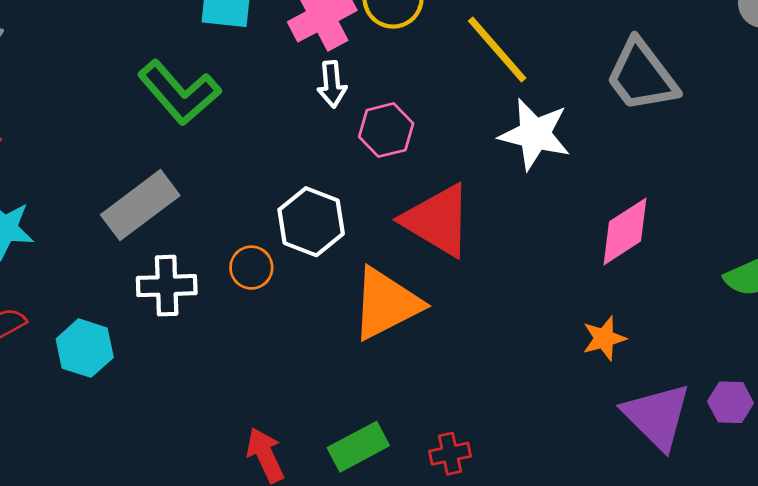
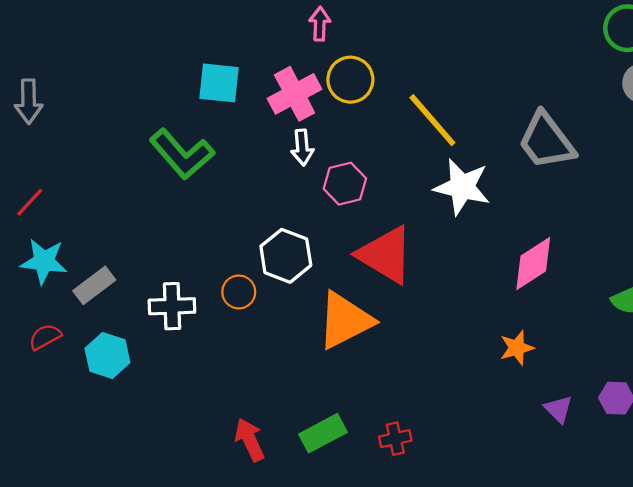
gray rectangle: (140, 205) -> (94, 285), moved, size x0.7
purple triangle: (657, 416) -> (558, 409), size x0.5

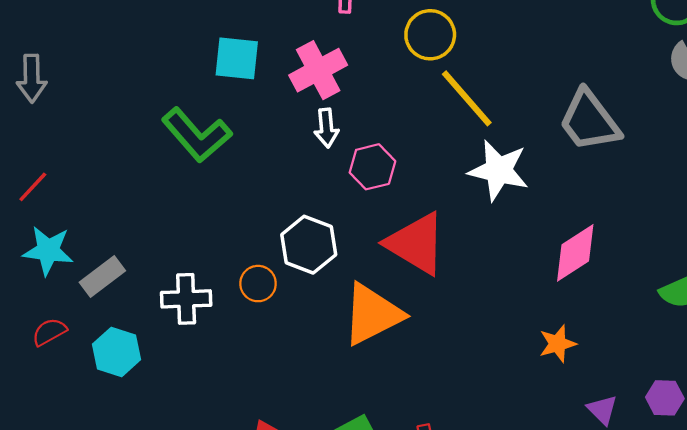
yellow circle: (350, 80) -> (430, 35), moved

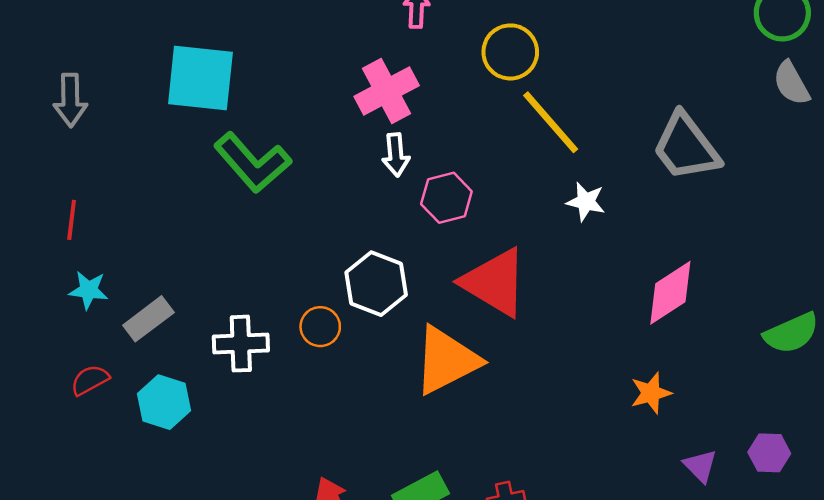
cyan square: (237, 58) -> (200, 78), moved, size x1.4
white star: (499, 170) -> (586, 202), size x0.6
red line: (33, 187) -> (72, 220), turned -36
cyan star: (48, 251) -> (89, 290), size x0.7

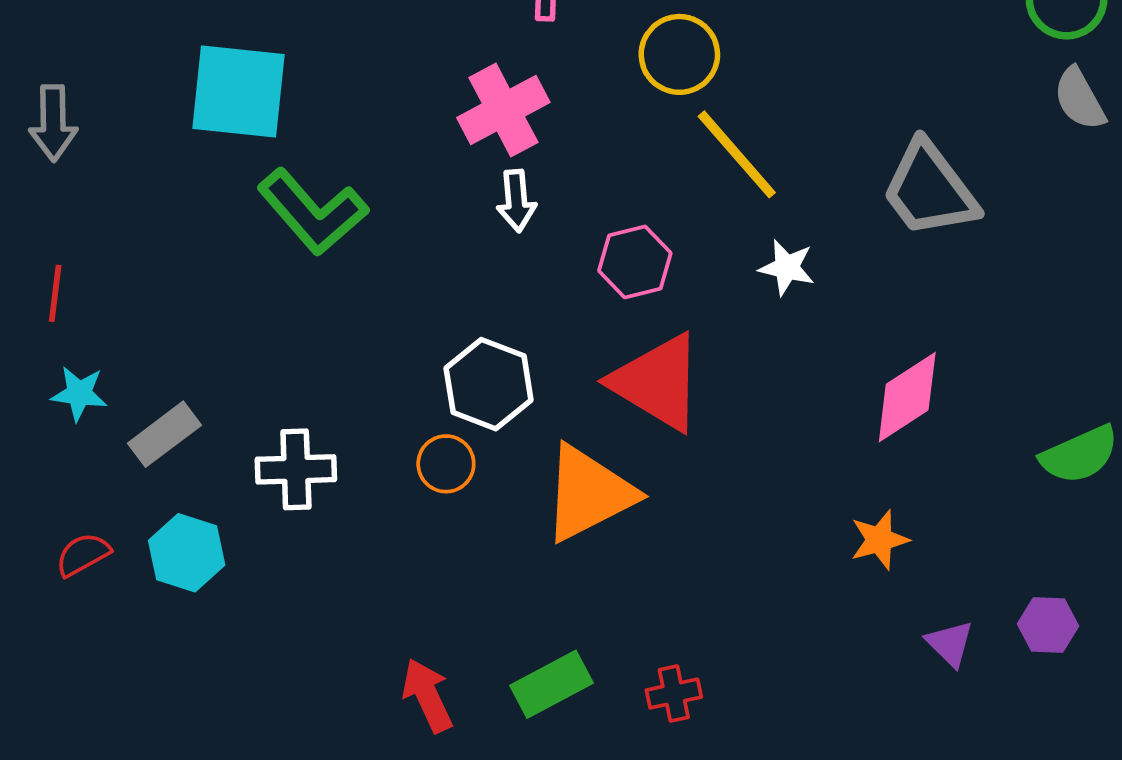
pink hexagon: (446, 198) -> (635, 262), moved
orange circle: (320, 327) -> (446, 464), moved
red semicircle: (90, 380) -> (83, 555), moved

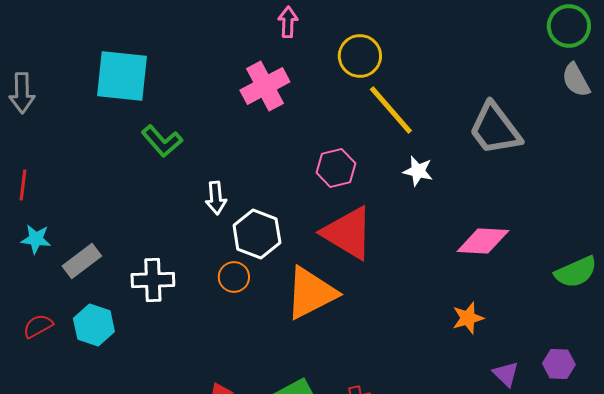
white arrow: (516, 201) -> (216, 198), moved
green L-shape: (313, 212) -> (162, 141), size x0.7
pink diamond: (907, 397) -> (483, 241), turned 36

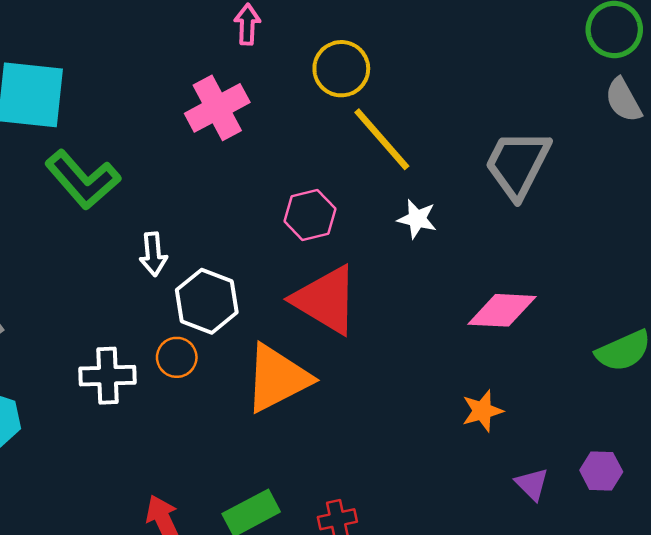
gray trapezoid: (495, 129) -> (518, 164), turned 64
green L-shape: (162, 141) -> (83, 180), size x1.4
white cross: (153, 280) -> (107, 376), moved

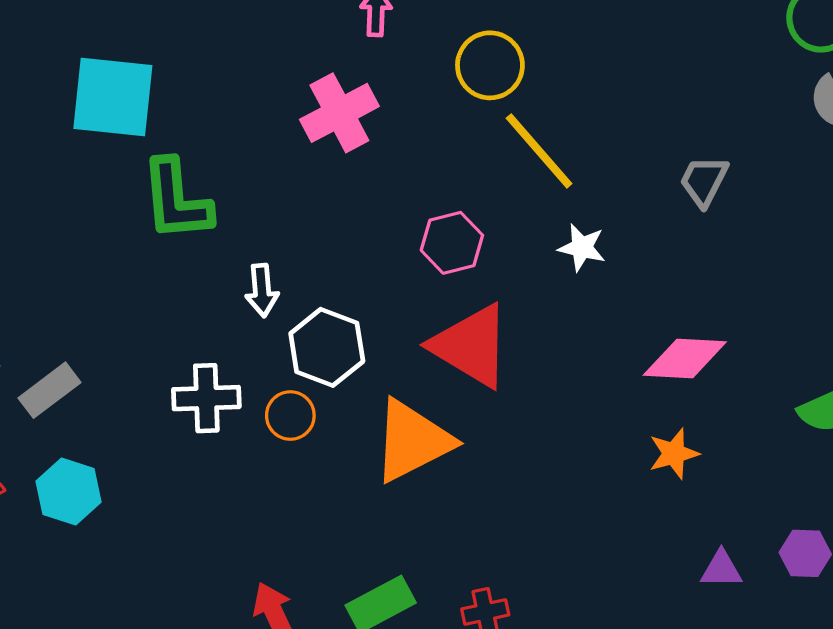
gray trapezoid: (518, 164) -> (704, 181), size x0.6
green L-shape: (83, 180) -> (176, 200), turned 36
white cross: (107, 376) -> (206, 398), moved
orange star: (482, 411) -> (674, 454), moved
purple triangle: (532, 484) -> (721, 569), turned -45

